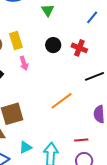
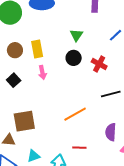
green triangle: (48, 10) -> (76, 35), moved
red line: (81, 140) -> (79, 148), moved

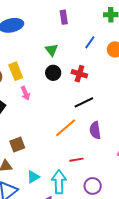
black line: (111, 94) -> (84, 102), moved
brown square: (24, 121) -> (17, 144), size x0.7
purple semicircle: (111, 132) -> (95, 130), moved

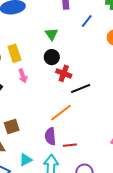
blue line: (90, 42) -> (87, 21), moved
red cross: (79, 74) -> (64, 73), moved
purple semicircle: (95, 130) -> (50, 136), moved

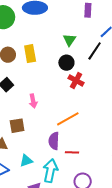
pink arrow: (23, 76) -> (33, 101), moved
black line: (81, 88) -> (95, 51), moved, turned -42

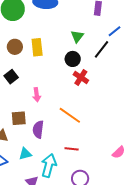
orange line: (68, 119) -> (70, 115), turned 60
purple semicircle: (54, 141) -> (38, 129), moved

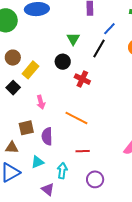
yellow rectangle: (37, 47) -> (31, 70), moved, turned 54
black circle: (73, 59) -> (63, 62), moved
cyan arrow: (49, 166) -> (62, 171), size x0.7

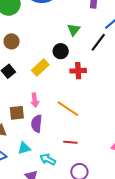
yellow rectangle: (31, 70) -> (40, 68), moved
red cross: (82, 79) -> (78, 71), turned -35
pink arrow: (41, 102) -> (35, 100), moved
cyan arrow: (62, 171) -> (48, 159), turned -77

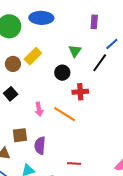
yellow rectangle: (40, 68) -> (33, 56), moved
pink arrow: (35, 100) -> (39, 109), moved
orange line: (68, 109) -> (65, 114), moved

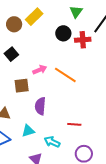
red cross: (80, 92) -> (83, 40), moved
pink arrow: (39, 109) -> (40, 70), turned -104
brown square: (20, 135) -> (22, 86), moved

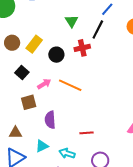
yellow rectangle: (34, 17) -> (34, 44), moved
black circle: (63, 33) -> (56, 55), moved
black square: (11, 54) -> (22, 72), moved

